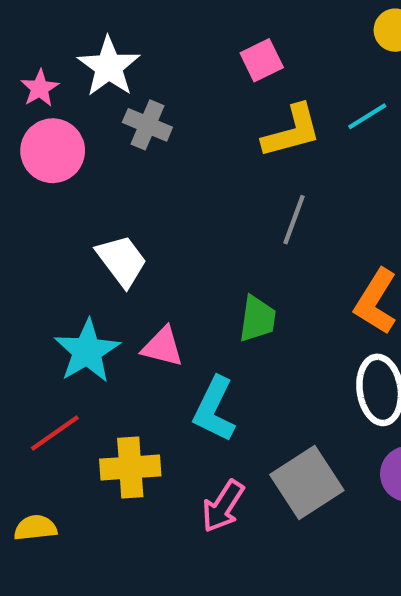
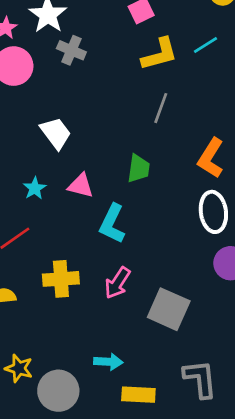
cyan star: (87, 351) -> (35, 188), size x0.6
yellow cross: (130, 467) -> (61, 279), moved
gray square: (307, 483) -> (169, 309), moved, turned -33

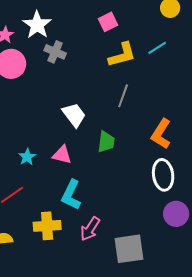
white trapezoid: (56, 133) -> (74, 115), moved
cyan L-shape: (112, 224) -> (71, 195), moved
gray square: (169, 309) -> (129, 249), turned -32

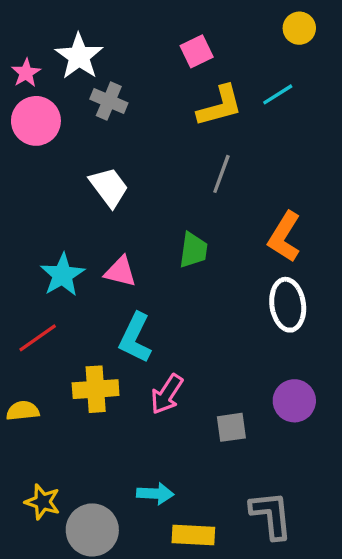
white trapezoid: (74, 115) -> (109, 187), moved
cyan star: (27, 157) -> (62, 275), size x1.5
purple circle: (176, 214) -> (294, 401), moved
gray square: (129, 249) -> (231, 427), size x0.6

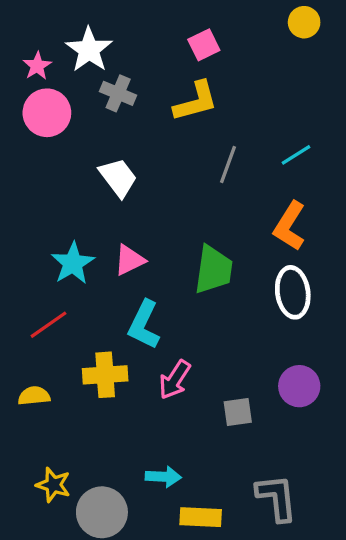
cyan line: (278, 94) -> (296, 155), moved
yellow L-shape: (220, 106) -> (196, 101), moved
green trapezoid: (193, 250) -> (214, 270), moved, size x1.4
pink triangle: (120, 272) -> (129, 260), turned -40

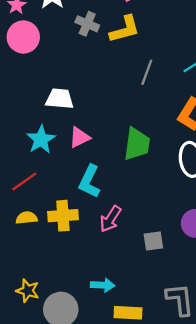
gray cross: (118, 93) -> (87, 24), moved
white trapezoid: (118, 177) -> (60, 99), moved, turned -48
yellow semicircle: (34, 396) -> (27, 218), moved

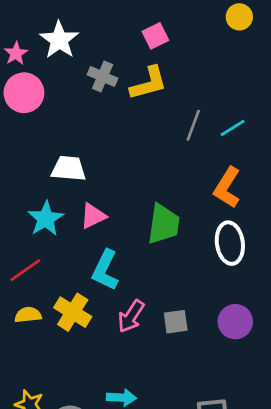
gray line: (147, 72) -> (193, 125), moved
yellow cross: (63, 216) -> (73, 312), turned 36
gray square: (153, 241) -> (176, 322), moved

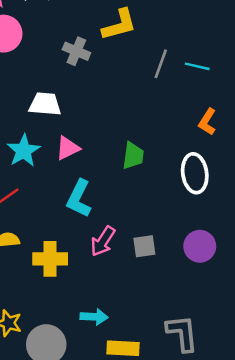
gray cross: (103, 76) -> (76, 51), moved
cyan line: (233, 128) -> (197, 66), turned 45
orange L-shape: (227, 188) -> (207, 122), moved, size x0.7
green trapezoid: (163, 224) -> (133, 156), size x0.7
yellow cross: (73, 312) -> (50, 259), moved, turned -32

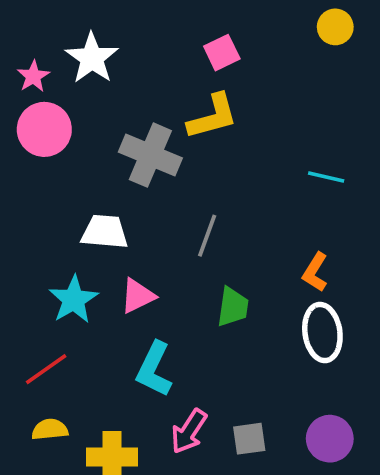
gray cross: (76, 51) -> (150, 155), size x1.5
gray line: (161, 64) -> (207, 236), moved
orange L-shape: (207, 122) -> (315, 272), moved

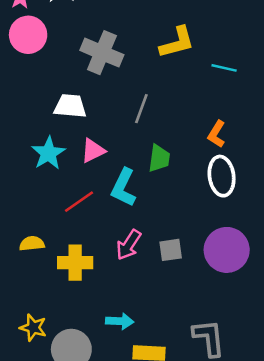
yellow L-shape: (213, 117) -> (177, 42), moved
red line: (46, 369) -> (79, 202), moved
cyan L-shape: (154, 369) -> (124, 188), moved
purple circle: (330, 439) -> (227, 250), size x1.4

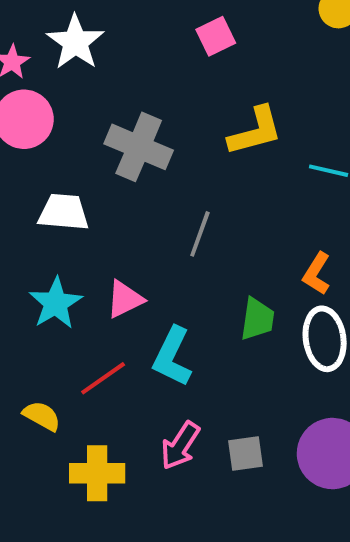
white trapezoid: (70, 106) -> (64, 212), moved
green trapezoid: (159, 158) -> (257, 319), moved
yellow semicircle: (32, 244) -> (42, 416), moved, turned 35

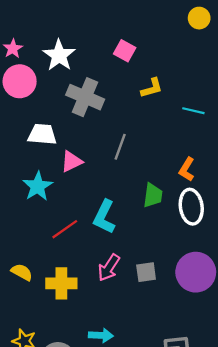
pink square: (216, 36) -> (125, 51), moved, turned -35
white star: (75, 42) -> (59, 55), moved
yellow L-shape: (255, 131) -> (152, 88), size x0.7
pink triangle: (125, 299) -> (72, 161), moved
yellow semicircle: (42, 416) -> (22, 272), moved

